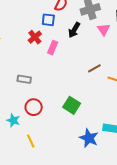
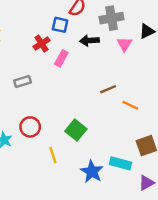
black arrow: (74, 30) -> (89, 41), turned 49
gray rectangle: (24, 79) -> (22, 81), moved, turned -32
yellow line: (31, 141) -> (53, 155), moved

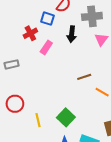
black arrow: (89, 41) -> (72, 34), turned -84
green square: (76, 130) -> (66, 117), moved
yellow line: (53, 155) -> (38, 120), moved

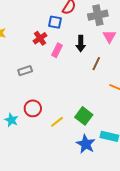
black arrow: (72, 34) -> (81, 44), moved
brown line: (84, 77) -> (96, 64), moved, turned -40
yellow line: (38, 120) -> (57, 122), turned 72

